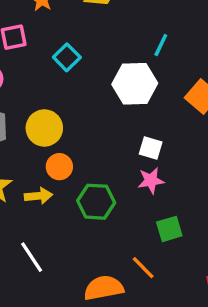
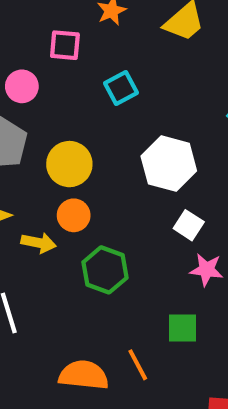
white hexagon: (135, 84) -> (169, 164), moved
pink star: (151, 181) -> (206, 270), moved

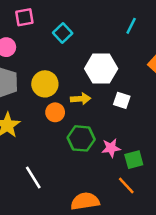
yellow arrow: (39, 243) -> (81, 99), moved
pink star: (206, 270) -> (111, 148), moved
orange line: (138, 365) -> (126, 186), moved

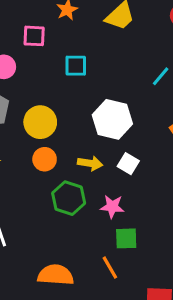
cyan square: (63, 33) -> (76, 66), turned 30
yellow arrow: (81, 99) -> (90, 163), moved
pink star: (111, 148) -> (112, 207), moved

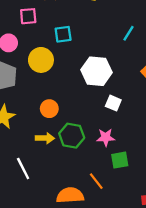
yellow circle: (40, 122) -> (41, 60), moved
yellow arrow: (90, 163) -> (45, 138), moved
orange line: (110, 268) -> (96, 181), moved

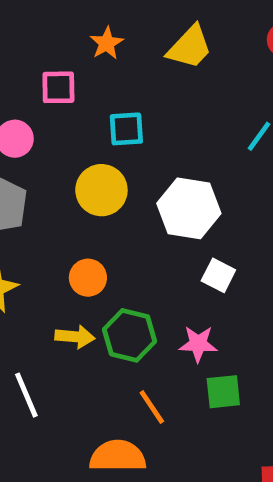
yellow circle: (41, 60) -> (101, 190), moved
orange line: (96, 181) -> (152, 407), moved

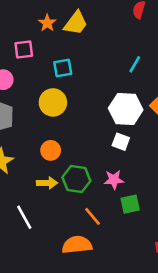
yellow trapezoid: (190, 47) -> (76, 23), moved
white hexagon: (189, 208) -> (126, 109), moved

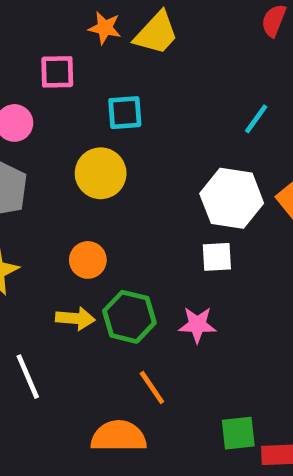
orange star: (47, 23) -> (105, 28), turned -30
white square: (121, 142) -> (217, 257), turned -30
green square: (130, 204) -> (238, 433), moved

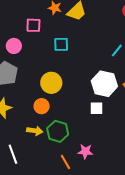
yellow circle: (101, 173) -> (51, 83), moved
pink star: (197, 325) -> (85, 151), moved

